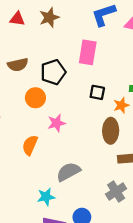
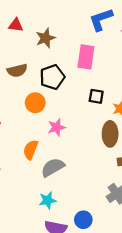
brown star: (49, 17) -> (45, 38), moved
gray semicircle: (68, 172) -> (53, 167), moved

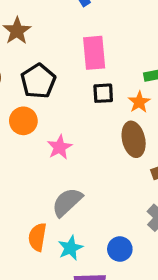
pink rectangle: (86, 57) -> (94, 53), moved
orange semicircle: (31, 150) -> (37, 237), moved
blue circle: (83, 220) -> (120, 249), moved

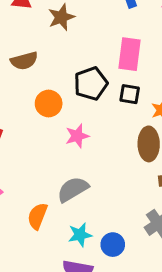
black pentagon: (38, 81) -> (91, 84), moved
cyan star: (70, 248) -> (80, 235), moved

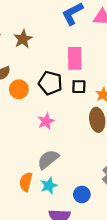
black pentagon: (91, 84) -> (50, 83), turned -30
orange circle: (49, 104) -> (19, 89), moved
cyan star: (80, 235) -> (49, 186), moved

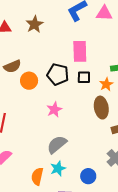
brown star: (23, 39) -> (35, 24), moved
orange semicircle: (26, 182) -> (37, 176), moved

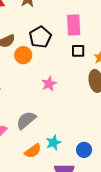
black pentagon: (58, 74) -> (40, 37), moved, turned 30
gray semicircle: (57, 145) -> (26, 120), moved
orange semicircle: (37, 176) -> (33, 151), turned -138

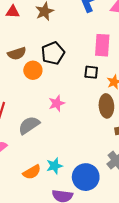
pink rectangle: (74, 25) -> (102, 45), moved
gray semicircle: (26, 120) -> (29, 125), moved
blue circle: (84, 150) -> (86, 177), size x1.6

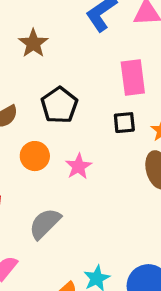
orange circle: (33, 70) -> (35, 156), moved
pink star: (57, 103) -> (78, 166), moved

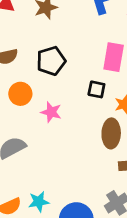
pink star: (78, 166) -> (51, 112), turned 30

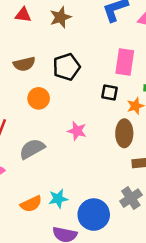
pink star: (51, 112) -> (77, 131), moved

